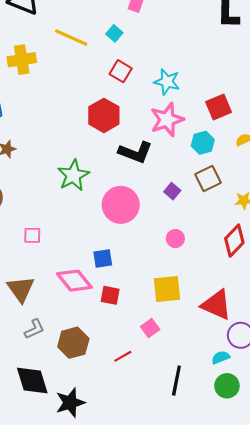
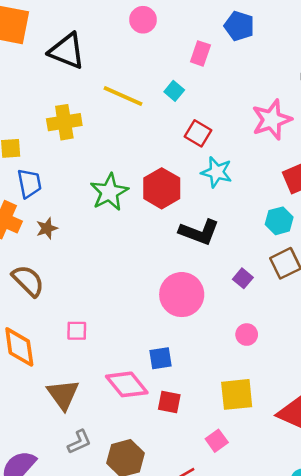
red square: (121, 71) -> (198, 133), moved
cyan star: (167, 82) -> (217, 172), moved
pink star: (167, 120) -> (272, 120), moved
green star: (73, 175) -> (109, 192), moved

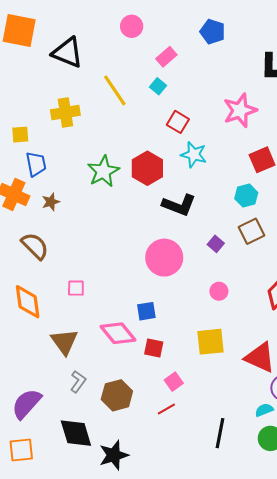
pink rectangle: (200, 53) -> (166, 57), moved, turned 30
yellow line: (123, 96) -> (115, 90), turned 32
pink square: (217, 441) -> (174, 382), moved
gray L-shape: (79, 442) -> (78, 382), turned -30

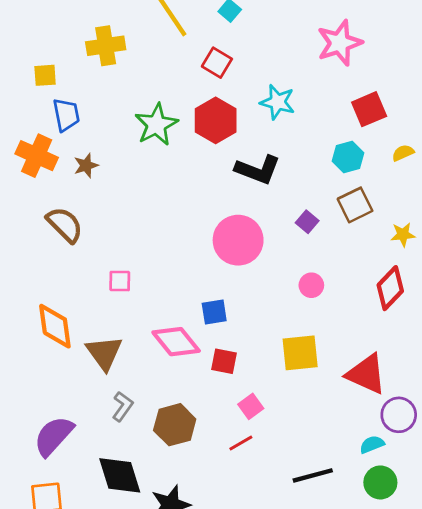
red square: (178, 122) -> (217, 63), moved
orange diamond: (28, 302) -> (55, 326), moved
black line: (220, 433) -> (313, 475), turned 64

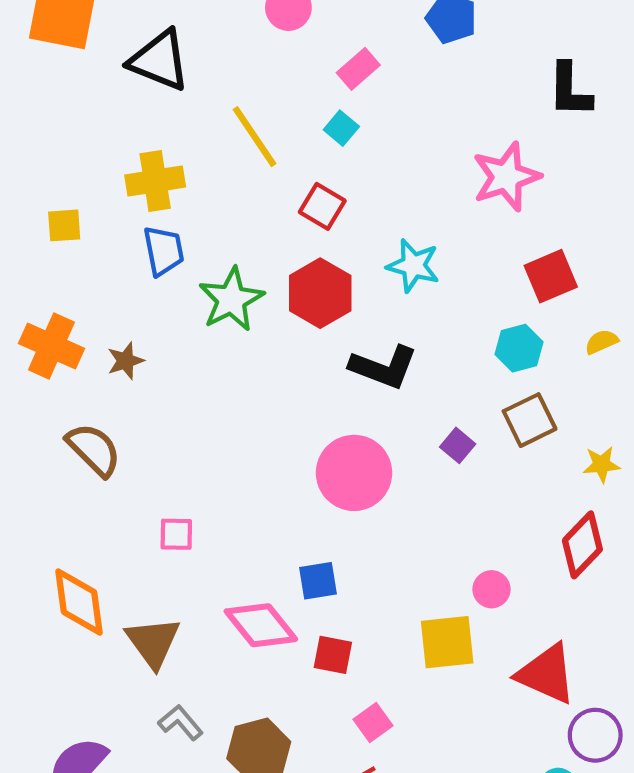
blue trapezoid: (66, 115) -> (164, 251), moved
pink circle: (311, 285) -> (491, 589), moved
gray L-shape: (123, 406) -> (181, 723), turned -76

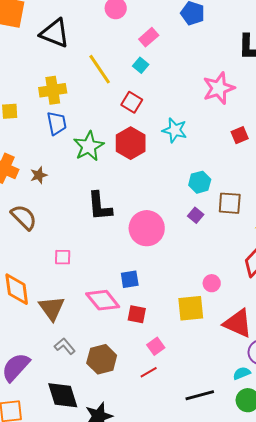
red square: (551, 276) -> (240, 135), size x0.7
cyan hexagon: (519, 348) -> (200, 182), moved
black L-shape: (384, 367) -> (100, 206), moved, turned 64
brown square: (530, 420) -> (230, 203), turned 30

